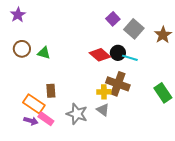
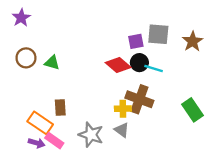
purple square: (113, 19) -> (136, 41), moved, turned 32
gray square: (134, 29) -> (158, 34), turned -36

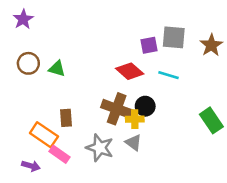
black circle: (139, 63) -> (145, 106), moved
brown cross: (139, 99) -> (117, 109), moved
purple arrow: (37, 143) -> (31, 166), moved

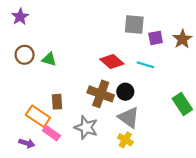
gray square: (174, 37) -> (134, 25), moved
purple square: (149, 45) -> (156, 38), moved
yellow cross: (135, 119) -> (125, 140), moved, turned 32
gray triangle: (133, 143) -> (129, 117), moved, size x1.5

